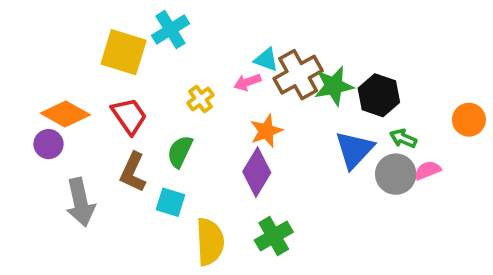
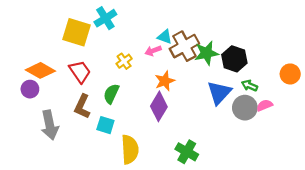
green cross: (274, 236) -> (187, 152), moved, turned -30

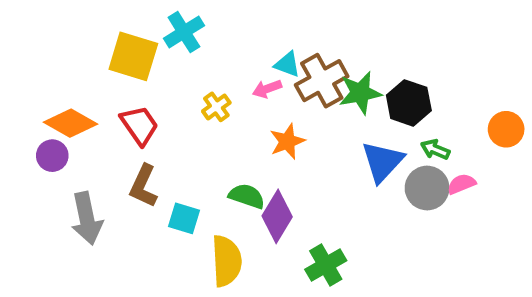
green semicircle: (111, 94) -> (247, 196), moved, turned 84
purple diamond: (159, 106) -> (277, 216), moved
green cross: (187, 152) -> (326, 265), turned 30

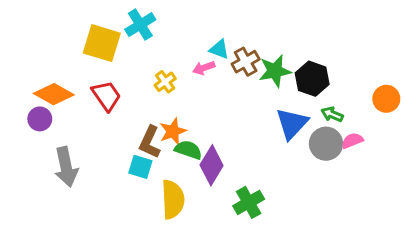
brown cross: (322, 81) -> (246, 62), size x0.7
orange star: (287, 141) -> (173, 131), moved
brown L-shape: (143, 186) -> (150, 142), moved

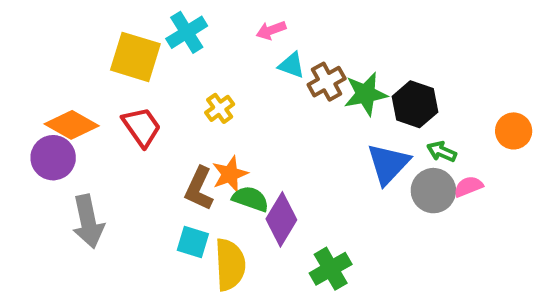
pink arrow: (204, 68) -> (271, 30), moved
purple circle: (40, 119) -> (53, 158), size x1.4
cyan square: (140, 167) -> (193, 242), moved

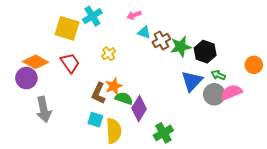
pink semicircle: (468, 186) -> (231, 92), size x1.5

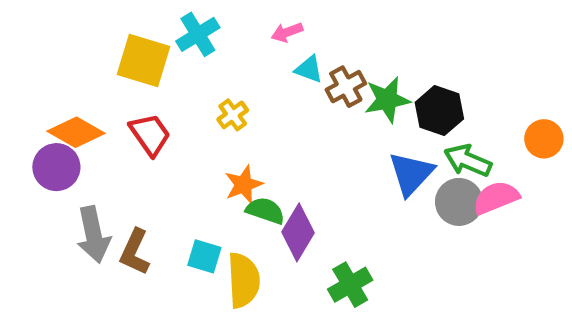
green arrow: (218, 75) -> (468, 161), size x1.5
brown L-shape: (98, 93) -> (135, 252), moved

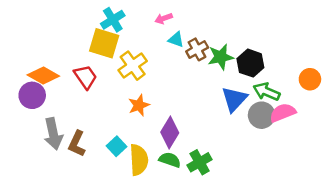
yellow square: (143, 60) -> (104, 43), moved
yellow cross: (233, 115) -> (133, 66), size x1.6
green semicircle: (265, 211) -> (170, 160), moved
cyan square: (204, 256) -> (116, 146), turned 30

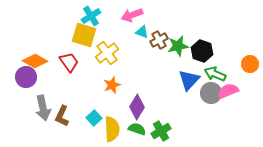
pink arrow: (164, 18) -> (132, 15), size x1.5

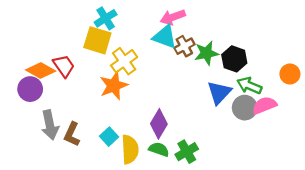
pink arrow: (132, 15) -> (173, 17), moved
cyan triangle: (142, 32) -> (165, 37), size x1.6
red trapezoid: (69, 62) -> (64, 66), moved
orange star: (112, 85) -> (114, 86), moved, size x1.4

